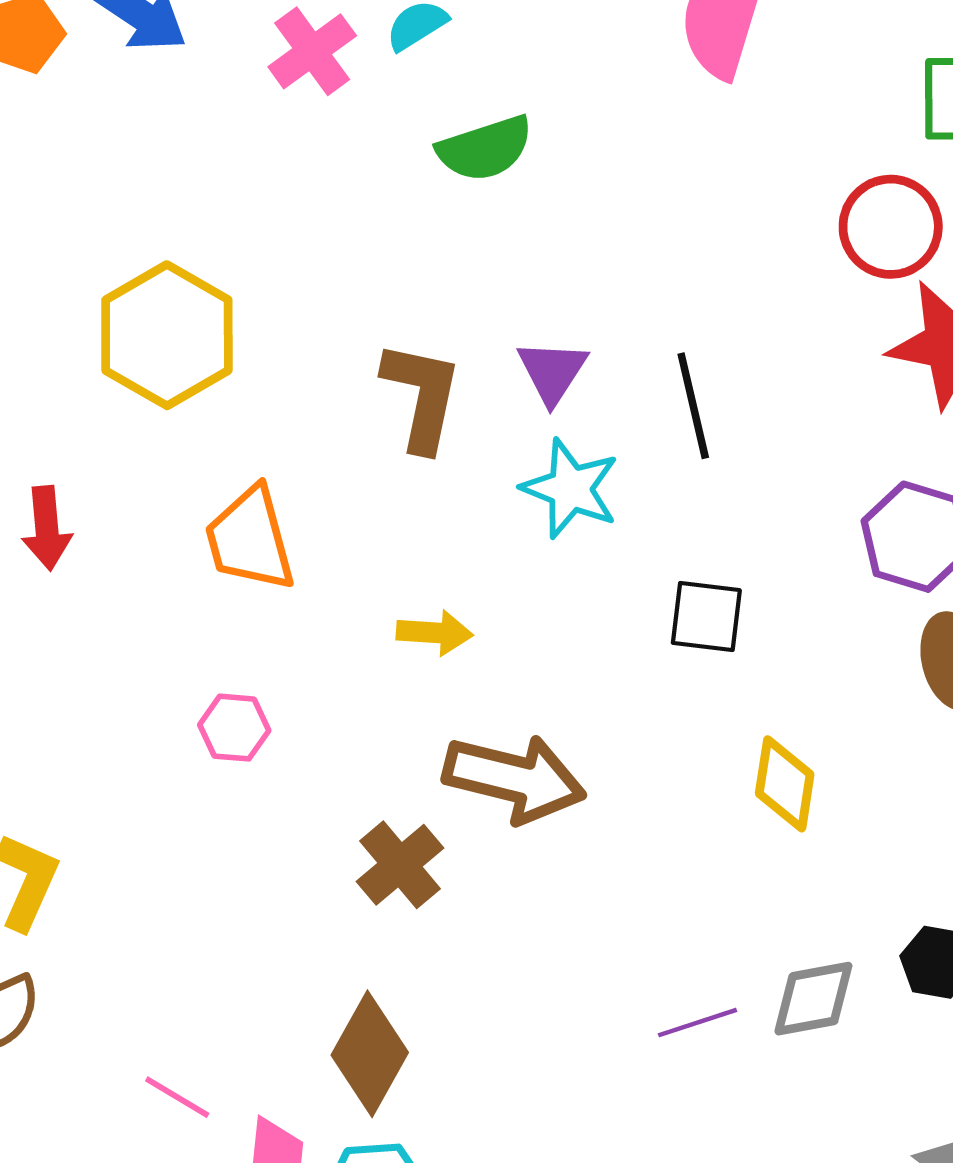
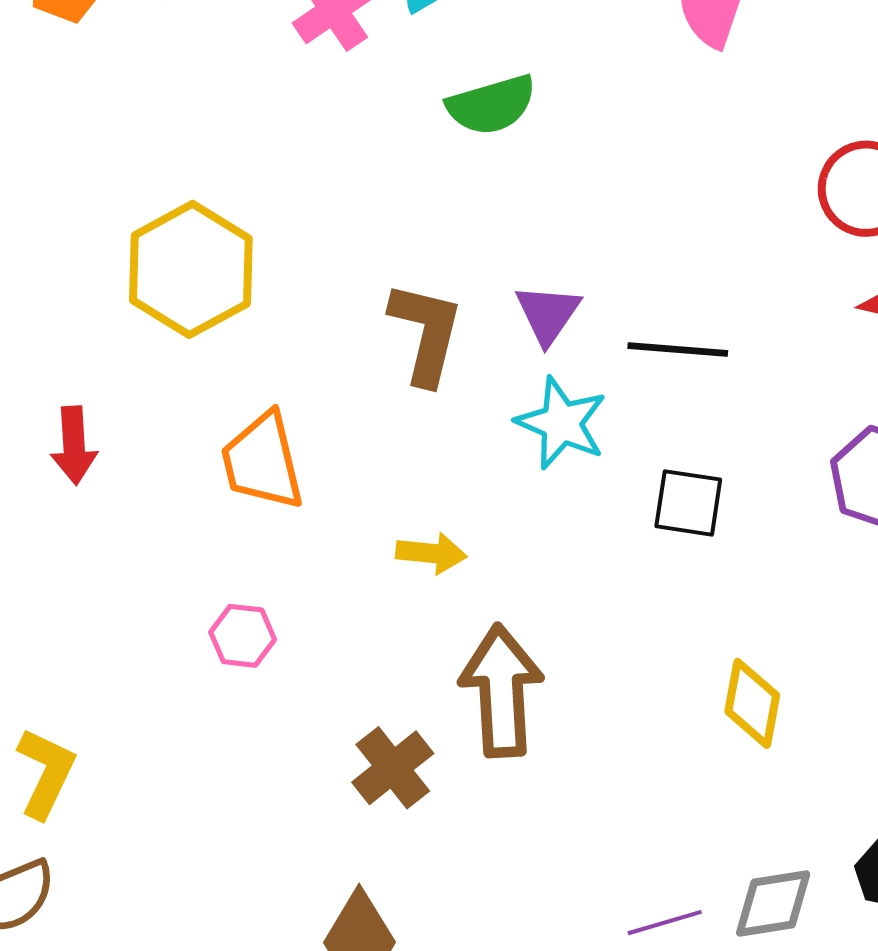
black line: (693, 406) -> (678, 350), turned -74
black square: (706, 617) -> (688, 503), moved
brown arrow: (514, 779) -> (501, 691), turned -109

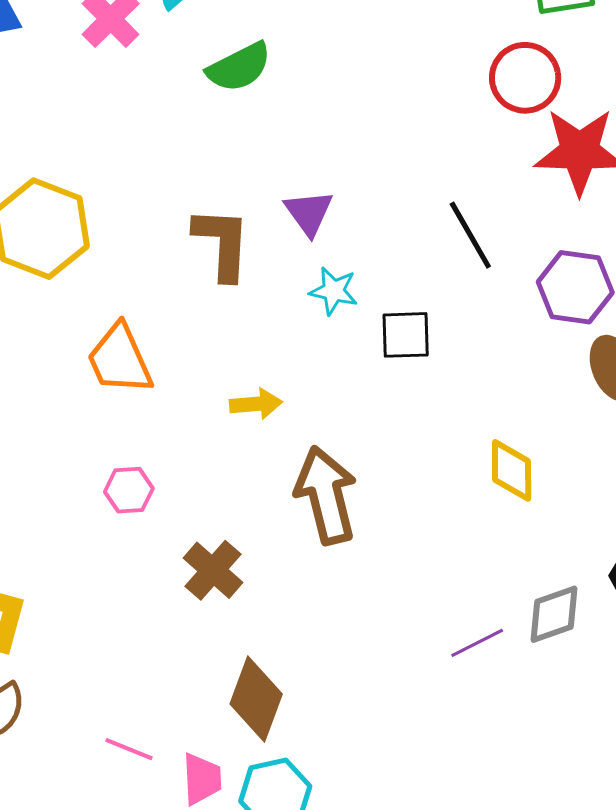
black line: (678, 350) -> (470, 235), moved, turned 66
cyan star: (561, 423) -> (334, 291), size x0.7
black square: (688, 503) -> (406, 335), moved
brown cross: (393, 768) -> (213, 570), moved

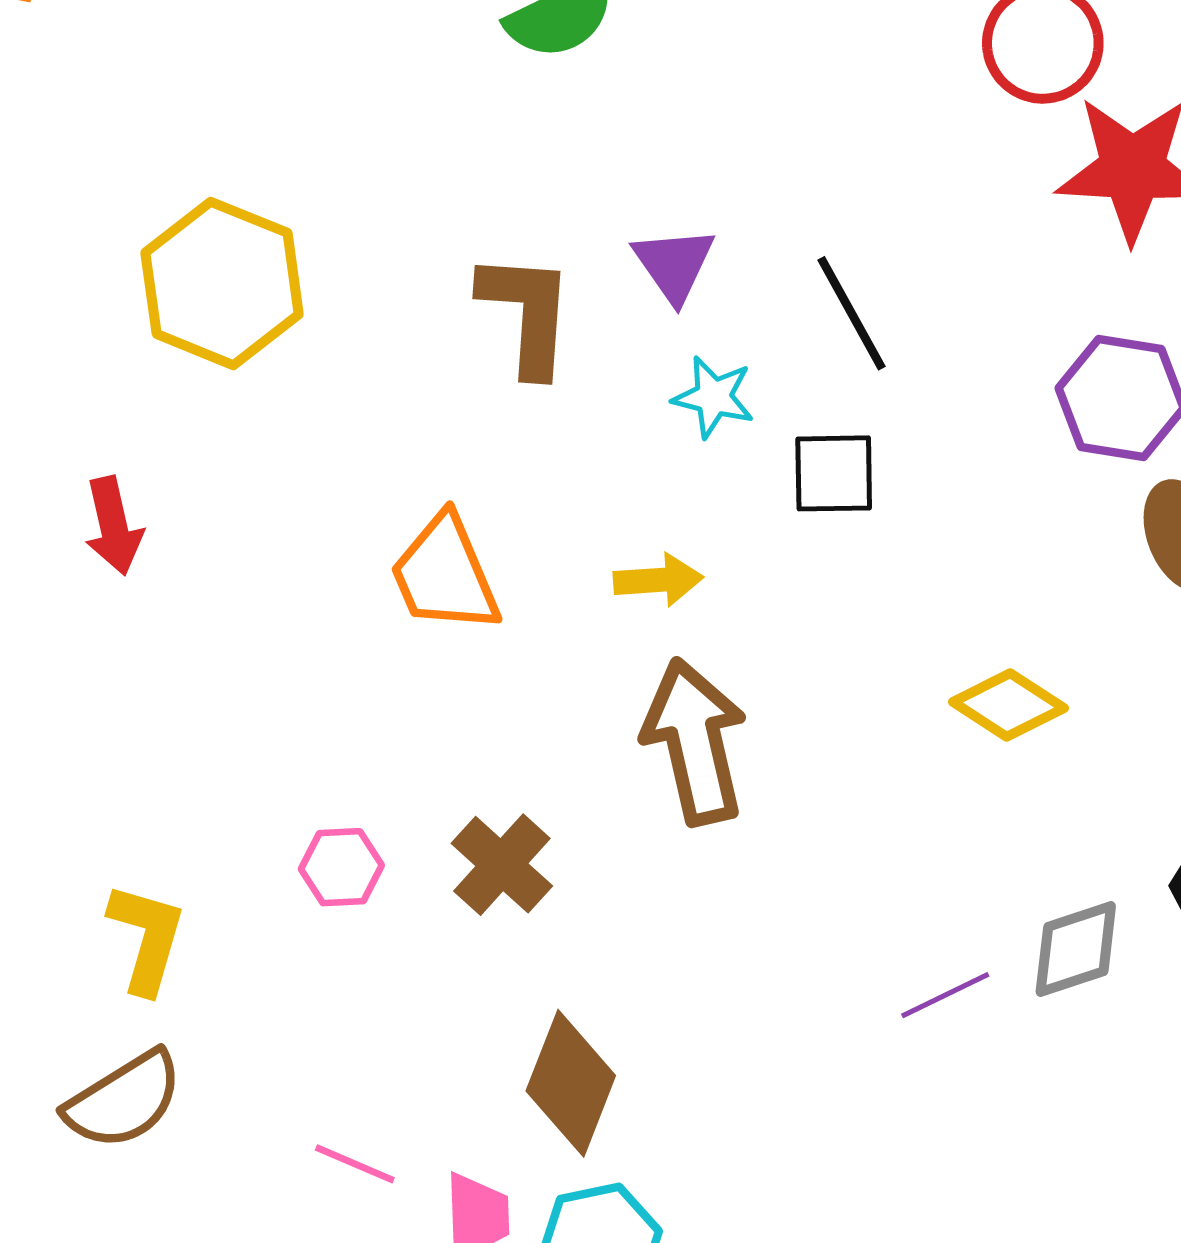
black line: (470, 235) -> (852, 313), moved
orange trapezoid: (120, 359) -> (445, 574), moved
yellow arrow: (256, 404) -> (658, 580), moved
yellow diamond: (512, 470) -> (1008, 705), turned -58
pink hexagon: (129, 490) -> (341, 867), moved

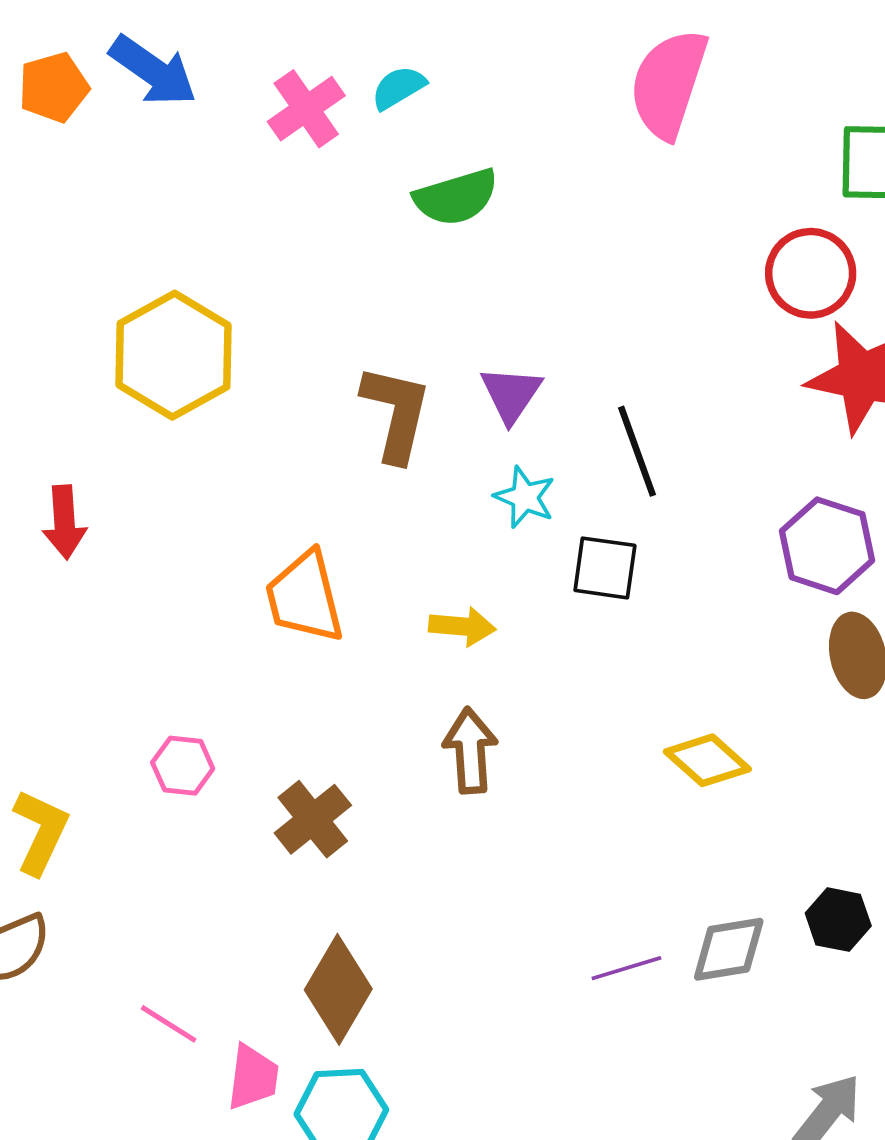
brown arrow: (695, 742) -> (470, 751), size x0.7
pink hexagon: (341, 867) -> (183, 766), moved

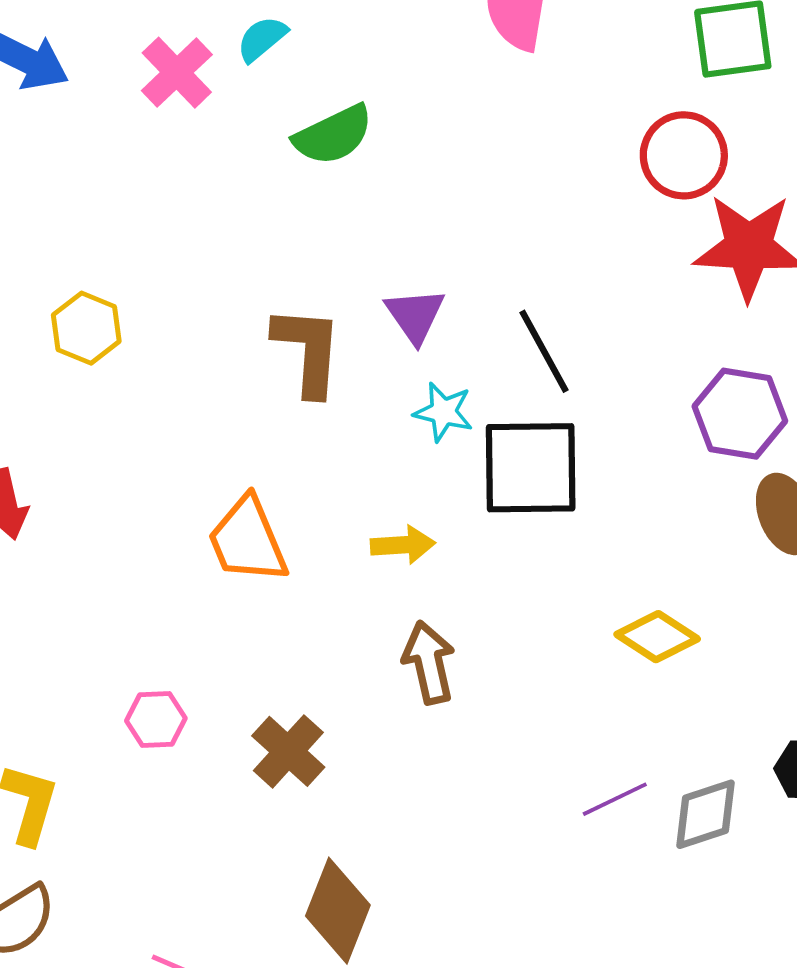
yellow hexagon: (174, 355) -> (86, 328), size x0.6
black square: (605, 568) -> (531, 468), size x1.6
purple line: (626, 968) -> (615, 799), moved

